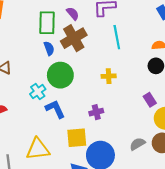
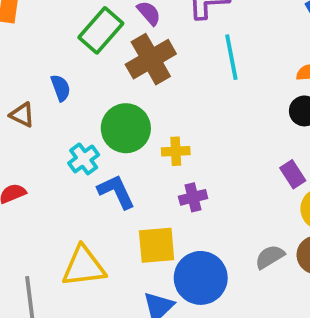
green rectangle: (47, 23) -> (101, 30), turned 40
blue semicircle: (49, 48) -> (61, 88), moved
yellow cross: (109, 76) -> (176, 151), moved

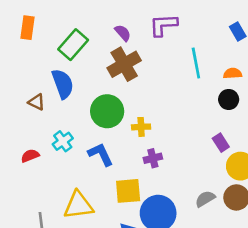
green rectangle: (101, 30) -> (73, 45), moved
cyan line: (231, 57) -> (196, 63), moved
blue semicircle: (61, 88) -> (63, 84), size x1.6
cyan cross: (84, 159) -> (63, 141), moved

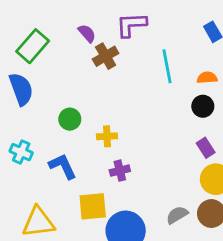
brown cross: (124, 64) -> (106, 56), moved, size x0.7
green circle: (107, 111) -> (70, 119), size x0.6
cyan cross: (63, 141) -> (21, 152), turned -30
purple rectangle: (221, 143) -> (206, 148), moved

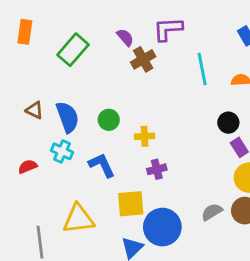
blue semicircle: (21, 89) -> (67, 117), moved
black circle: (203, 106) -> (228, 123), moved

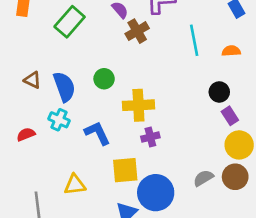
green circle: (109, 120) -> (104, 79), moved
yellow cross: (144, 136) -> (138, 105), size x1.6
yellow triangle: (78, 219) -> (75, 185), size x0.7

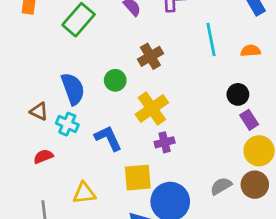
brown cross: (137, 31) -> (150, 56), moved
brown triangle: (32, 80) -> (39, 111), moved
yellow cross: (138, 105) -> (152, 108), turned -32
red semicircle: (26, 134) -> (43, 156), moved

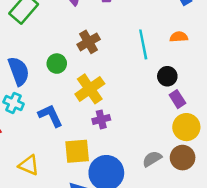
cyan line: (211, 39) -> (143, 44), moved
yellow triangle: (84, 193) -> (29, 165), turned 30

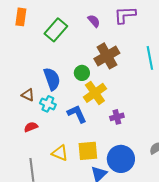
brown cross: (89, 42) -> (107, 56), size x1.4
yellow cross: (90, 89) -> (95, 93), moved
yellow square: (77, 151) -> (88, 151), moved

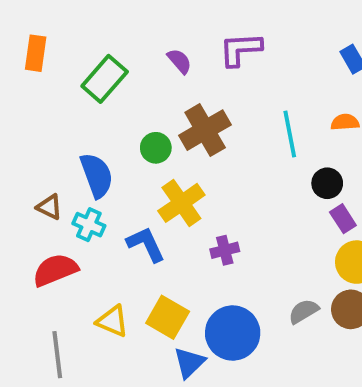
green circle: (82, 73) -> (156, 148), moved
red semicircle: (31, 127) -> (55, 270), size x1.6
yellow square: (88, 151) -> (168, 317), turned 35

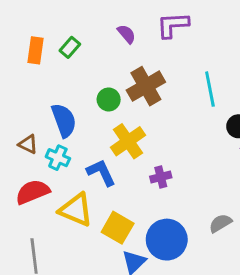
orange rectangle: (36, 53) -> (36, 50), moved
green rectangle: (105, 79) -> (70, 47), size x0.6
yellow triangle: (112, 321) -> (76, 210), moved, size x1.4

